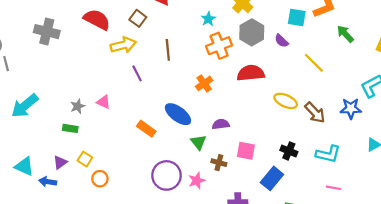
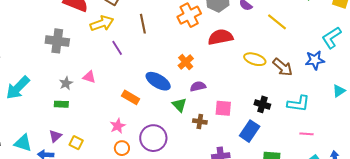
gray cross: (47, 32) -> (57, 41), moved
orange cross: (204, 83) -> (186, 62), moved
yellow square: (85, 159) -> (76, 143), moved
orange circle: (100, 179) -> (122, 148), moved
pink star: (197, 181) -> (118, 126), moved

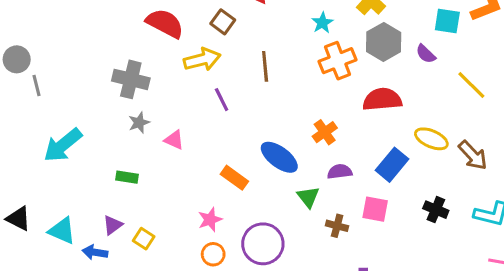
gray star: (66, 83) -> (139, 123), moved
blue rectangle: (250, 131) -> (392, 165), moved

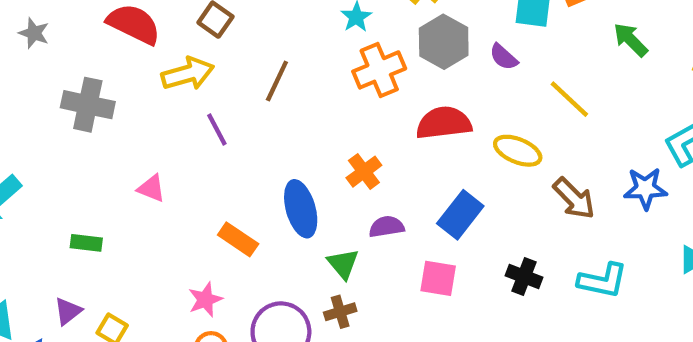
brown line: (265, 66) -> (277, 81), turned 32
gray star: (139, 123) -> (34, 33), moved, turned -30
yellow ellipse: (431, 139) -> (518, 151), moved
blue ellipse: (279, 157) -> (301, 209), turned 39
brown cross: (337, 226) -> (340, 312), moved, turned -30

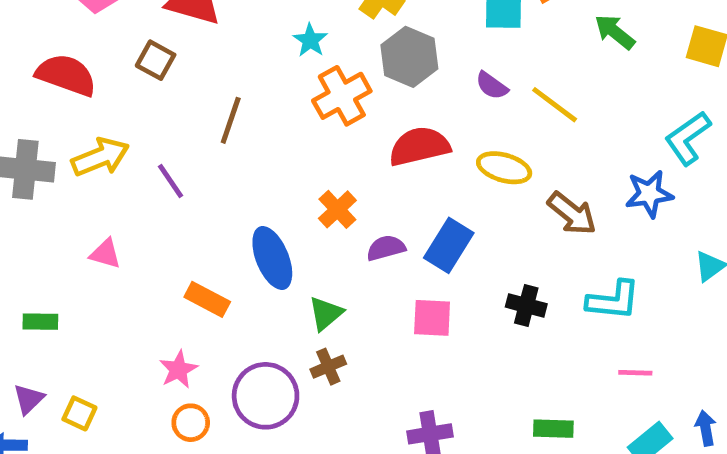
purple semicircle: (504, 57) -> (492, 86), moved
yellow arrow: (188, 74) -> (100, 157), moved
purple semicircle: (387, 227) -> (386, 248), moved
green triangle: (343, 264) -> (326, 313), turned 36

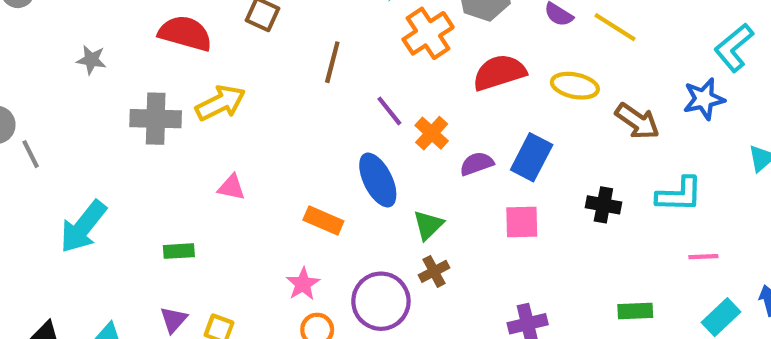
purple line: (170, 181) -> (389, 111), moved

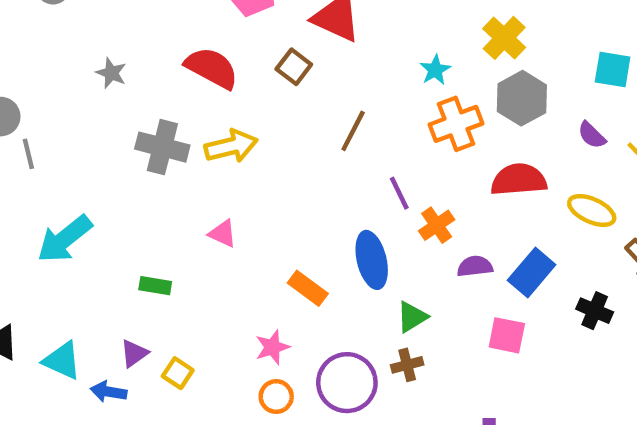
black cross: (603, 205) -> (595, 311), moved

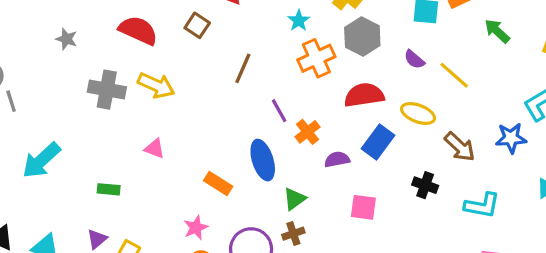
yellow arrow: (231, 146) -> (156, 85), turned 42
blue rectangle: (532, 272) -> (378, 142), moved

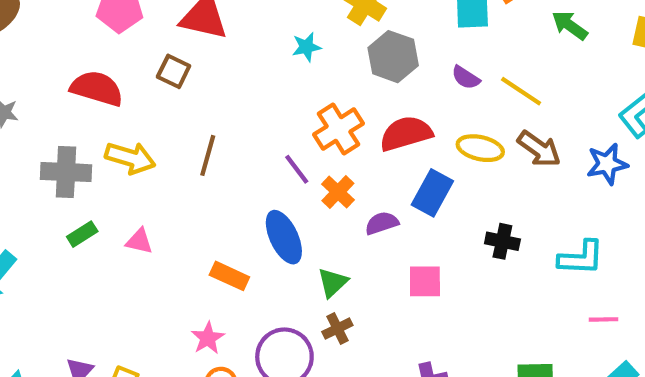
cyan star: (299, 21) -> (306, 47), turned 30
orange cross: (316, 58) -> (339, 129), moved
brown line: (243, 68) -> (208, 155), moved
brown arrow: (460, 147) -> (539, 149), moved
green rectangle: (109, 189) -> (82, 234), moved, turned -30

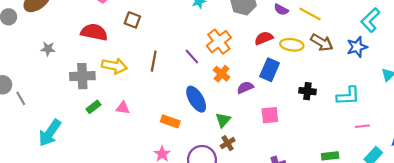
red semicircle: (406, 134) -> (264, 38), moved, size x0.7
purple line: (297, 169) -> (192, 56), moved

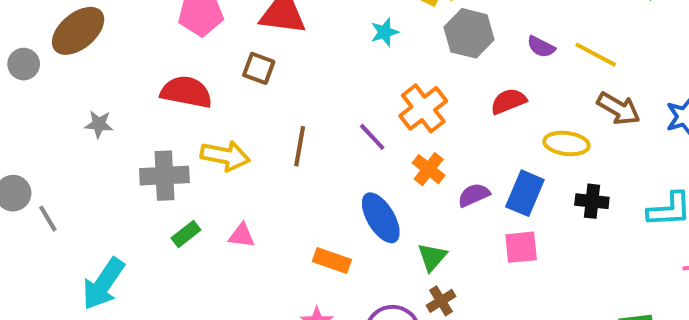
yellow ellipse: (292, 45) -> (566, 143), moved
blue rectangle: (270, 70) -> (525, 193), moved

